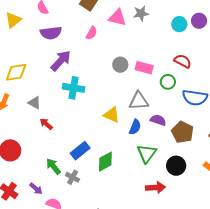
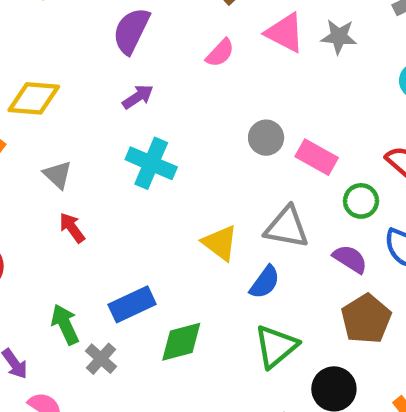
purple semicircle: (51, 33) -> (131, 31), turned 110
purple arrow: (61, 61) -> (138, 97), size x0.6
purple semicircle: (158, 120) -> (350, 259), moved

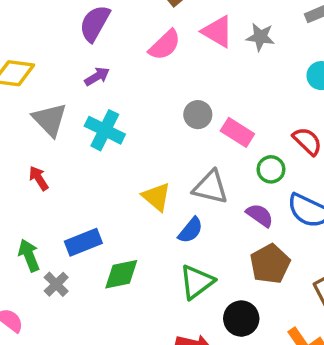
pink semicircle: (220, 53) -> (165, 45), size x1.4
gray triangle: (58, 175) -> (50, 120), moved, size x1.5

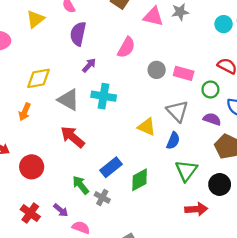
pink semicircle: (165, 45) -> (126, 47), moved
red arrow: (39, 178) -> (73, 137), size x1.6
gray triangle: (210, 187) -> (177, 111), turned 50

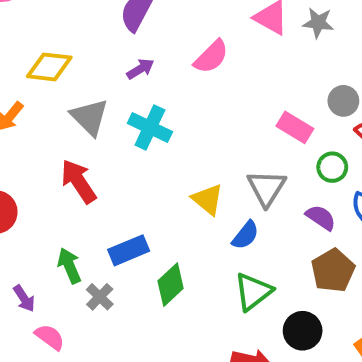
gray circle: (157, 70) -> (343, 101), moved
green diamond: (140, 180) -> (171, 285), turned -30

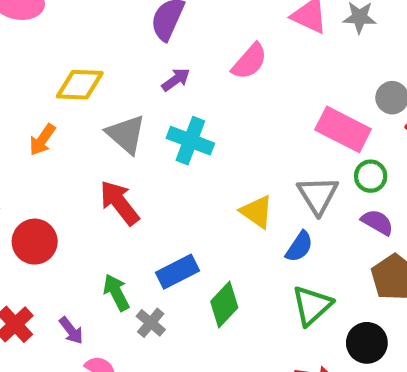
pink rectangle: (295, 127) -> (343, 129), size x1.4
green circle: (332, 167) -> (371, 176), moved

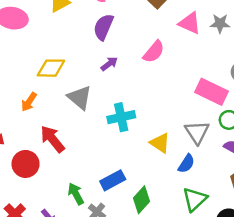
cyan cross: (190, 141) -> (121, 117), moved, turned -32
red arrow: (119, 203) -> (52, 139), moved

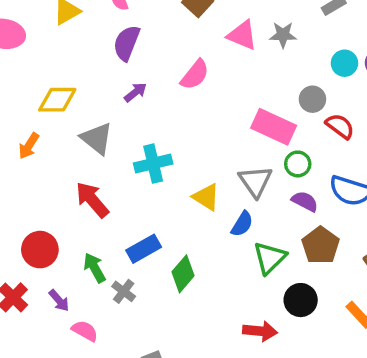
red arrow: (52, 139) -> (92, 200), moved
red circle: (26, 164) -> (40, 250), moved
green triangle: (195, 199) -> (270, 258), moved

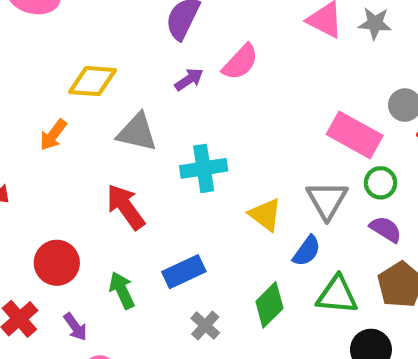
pink semicircle: (195, 75) -> (240, 62), moved
gray triangle: (97, 138) -> (137, 132), turned -30
green triangle: (270, 258) -> (337, 295), turned 45
green diamond: (183, 274) -> (269, 305), moved
gray cross: (124, 291) -> (205, 325), moved

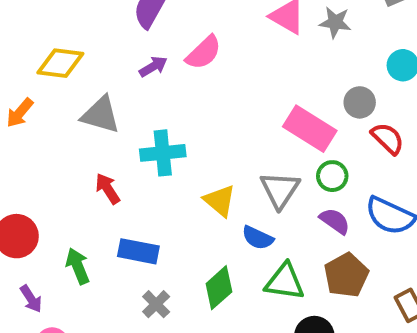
red arrow: (126, 207) -> (108, 189), moved, size x0.7
blue semicircle: (307, 251) -> (258, 238), turned 76
blue rectangle: (184, 272) -> (138, 251), turned 33

